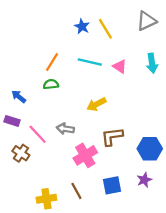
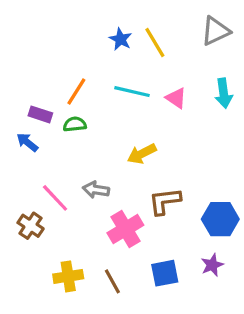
purple rectangle: (12, 121) -> (40, 114), moved
yellow cross: (46, 199) -> (68, 276), moved

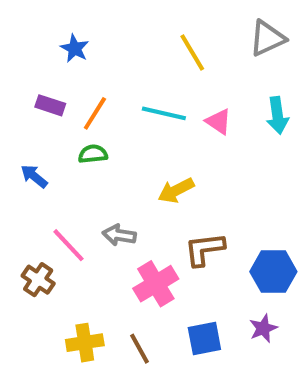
blue star: (121, 39) -> (75, 48), moved
purple rectangle: (40, 114) -> (50, 105), moved

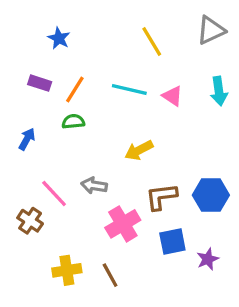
blue arrow: (34, 176) -> (27, 139), turned 80
blue hexagon: (273, 272) -> (211, 195), moved
blue square: (204, 338) -> (172, 242), moved

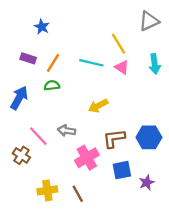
yellow line: (152, 41) -> (118, 44), moved
blue arrow: (27, 139) -> (19, 98), size x1.5

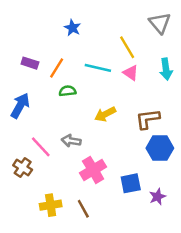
gray triangle: (149, 21) -> (160, 23), turned -45
blue star: (42, 27) -> (72, 28), moved
green semicircle: (52, 85) -> (68, 91), moved
brown L-shape: (114, 138) -> (148, 119), moved

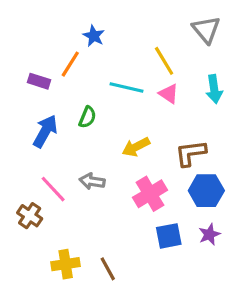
orange line: (57, 68) -> (70, 64), moved
green semicircle: (68, 91) -> (87, 117), turned 119
blue arrow: (20, 106) -> (45, 131), moved
pink cross: (93, 170) -> (150, 194), moved
purple star: (157, 197) -> (209, 234), moved

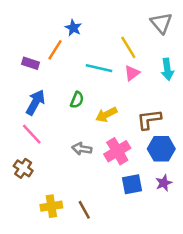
pink triangle: (169, 94) -> (132, 73), turned 49
green semicircle: (87, 117) -> (77, 100), moved
gray arrow: (92, 181) -> (82, 149), moved
pink line: (53, 189) -> (32, 134), moved

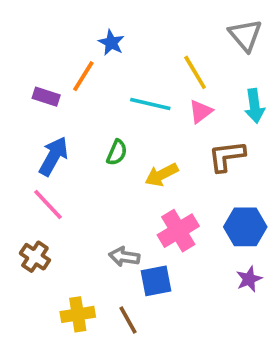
brown L-shape: (149, 119) -> (227, 156), moved
gray arrow: (82, 149) -> (124, 257), moved
blue square: (132, 184) -> (156, 281), moved

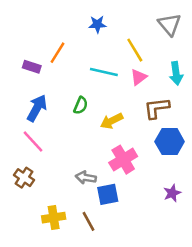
blue star: (111, 43) -> (97, 24), moved, turned -30
blue hexagon: (245, 227) -> (170, 142), moved

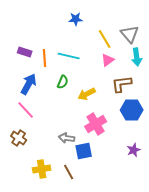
gray triangle: (170, 24) -> (130, 34), moved
orange line: (57, 53) -> (45, 58), moved, turned -36
cyan line: (104, 72) -> (69, 56), moved

